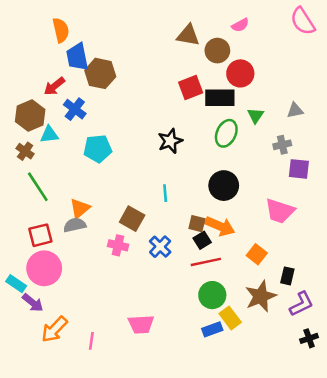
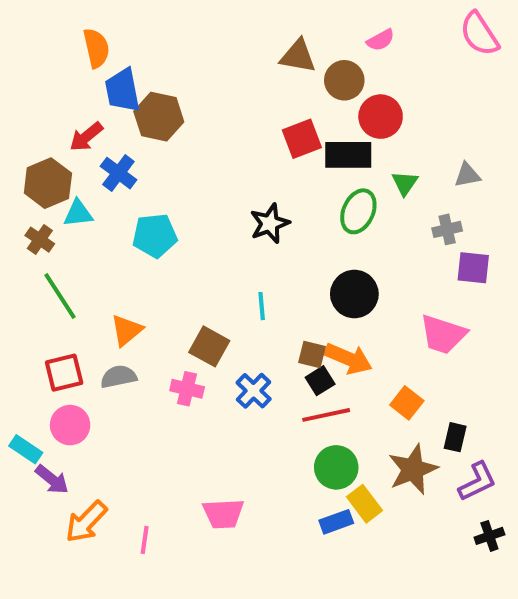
gray semicircle: (75, 225) -> (118, 377), moved
pink circle: (44, 268) -> (70, 425), size x0.7

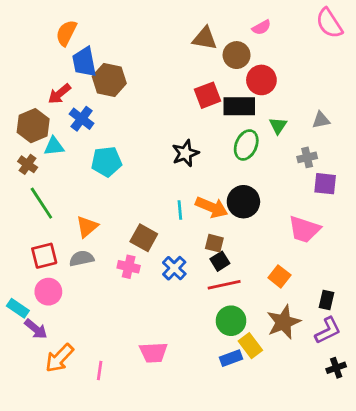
orange semicircle: (96, 48) -> (66, 33), turned -140
orange arrow: (348, 359) -> (212, 207), moved
black rectangle: (455, 437) -> (326, 300), moved

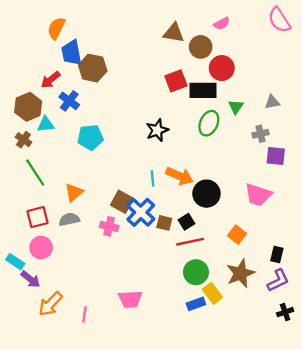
black circle: (243, 202) -> (206, 194), moved
brown square: (214, 243) -> (164, 223), moved
blue cross: (174, 268) -> (141, 212), moved, size x1.4

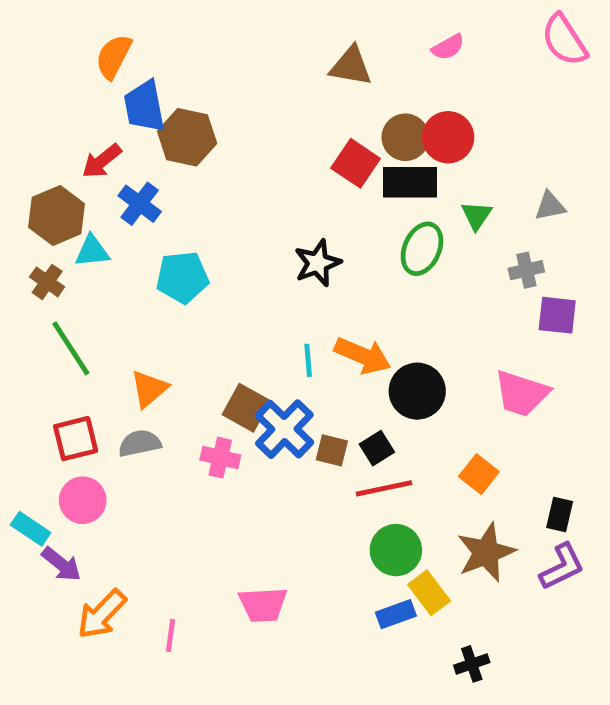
brown circle: (201, 47) -> (405, 137), moved
red square: (176, 81) -> (356, 163), turned -35
black cross: (285, 312) -> (472, 664), moved

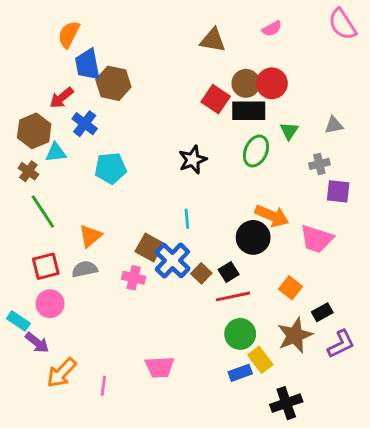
orange arrow: (363, 356) -> (272, 216), moved
brown square: (332, 450) -> (201, 273), turned 30
black rectangle: (560, 514) -> (322, 312), moved, turned 48
black cross: (472, 664) -> (286, 403), size x1.5

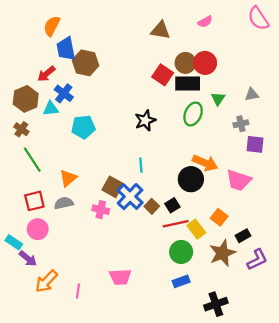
cyan triangle: (56, 152) -> (51, 109), moved
yellow rectangle: (260, 360) -> (196, 229), moved

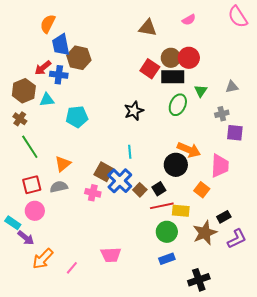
blue cross: (64, 93) -> (59, 75), moved, turned -30
pink trapezoid: (239, 180) -> (220, 166), turned -105
orange square: (219, 217) -> (202, 190), moved
yellow rectangle: (196, 229) -> (181, 211), turned -48
pink line: (78, 291) -> (72, 268), turned 32

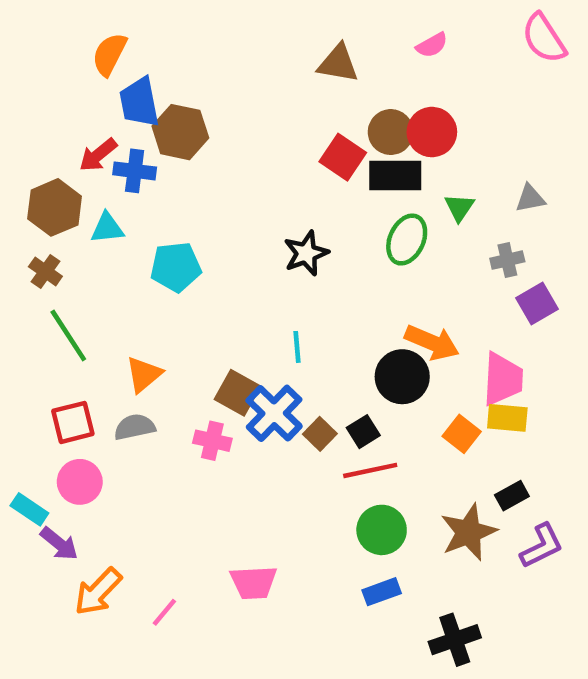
purple square: (235, 133) -> (537, 304), turned -36
yellow rectangle: (181, 211) -> (507, 418), moved

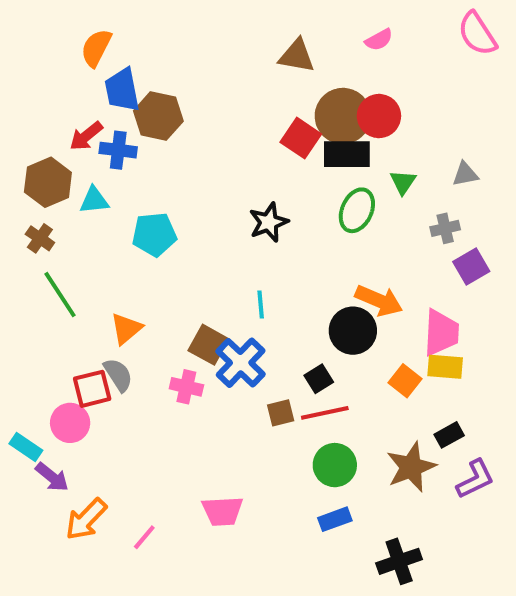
brown circle: (391, 132) -> (343, 116), size x1.4
red square: (73, 422) -> (92, 389), moved
gray semicircle: (135, 427) -> (118, 375), turned 69
brown square: (320, 434) -> (281, 413), moved, turned 32

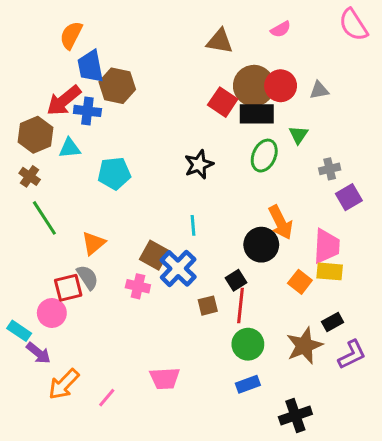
red arrow: (86, 136) -> (64, 101), size x1.4
gray triangle: (465, 174) -> (319, 90), moved
orange arrow: (379, 301) -> (281, 222), turned 40
red line: (325, 413) -> (240, 306), turned -72

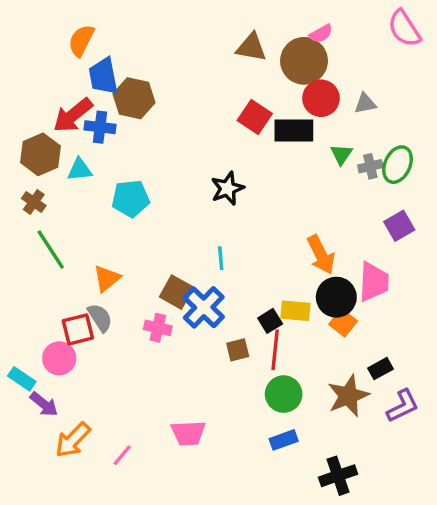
brown circle: (254, 86) -> (304, 61), moved
green ellipse: (264, 156) -> (398, 165), moved
gray cross: (330, 169) -> (370, 166), moved
black circle: (261, 245) -> (336, 297), moved
yellow rectangle: (330, 271) -> (296, 311), moved

